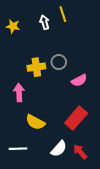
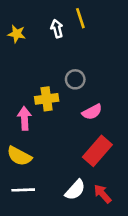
yellow cross: (36, 67) -> (47, 99), moved
pink semicircle: (79, 80) -> (92, 112), moved
yellow semicircle: (35, 122) -> (19, 156), moved

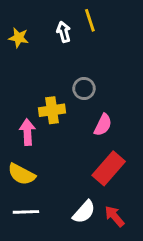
pink semicircle: (92, 112) -> (103, 125), turned -36

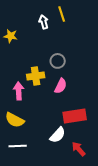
yellow star: (19, 38) -> (11, 36), moved
pink semicircle: (103, 125) -> (61, 86), moved
red rectangle: (109, 168) -> (75, 116), turned 40
white semicircle: (84, 212) -> (58, 135), moved

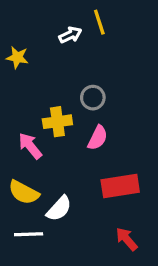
white arrow: (44, 22) -> (70, 35), turned 80
pink arrow: (19, 91) -> (30, 146), turned -36
white semicircle: (58, 135) -> (59, 209), moved

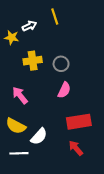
yellow line: (99, 22) -> (55, 16), moved
white arrow: (70, 35) -> (29, 26), moved
yellow cross: (57, 122) -> (33, 61), moved
red arrow: (127, 239) -> (76, 148), moved

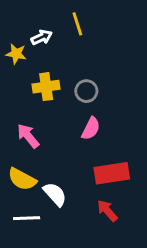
white semicircle: (39, 136) -> (55, 194), turned -84

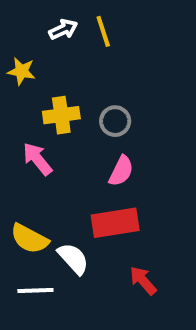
white arrow: (42, 37) -> (63, 29), moved
pink arrow: (28, 136) -> (37, 159), moved
red rectangle: (112, 173) -> (115, 223), moved

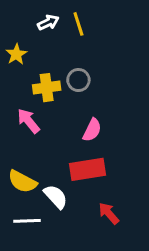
yellow star: (21, 71) -> (16, 54), turned 30
gray circle: (115, 121) -> (78, 80), moved

